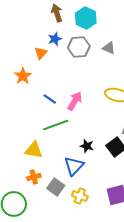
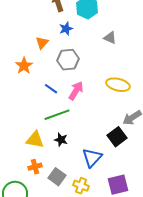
blue star: (55, 39) -> (66, 29), moved
gray hexagon: (79, 47) -> (68, 60), moved
black star: (87, 146) -> (61, 140), moved
blue triangle: (74, 166) -> (92, 158), moved

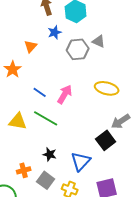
gray hexagon: (68, 60) -> (78, 49), moved
green line: (57, 115) -> (46, 118), turned 50
yellow triangle: (35, 140) -> (18, 121), moved
black star: (61, 140) -> (50, 154), moved

